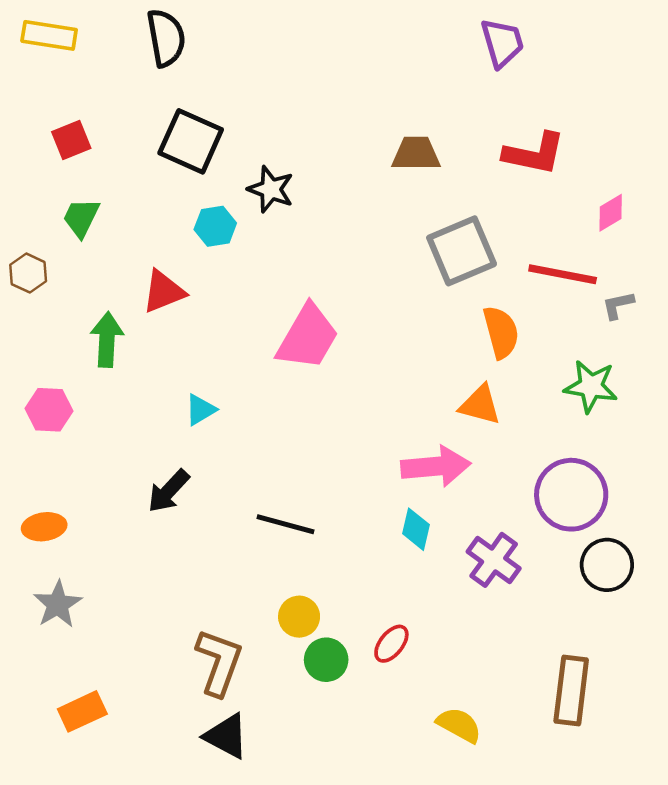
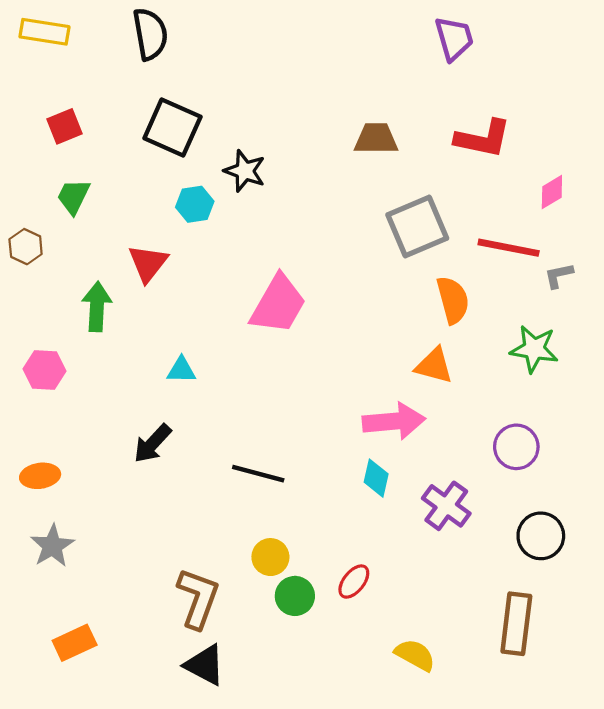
red triangle: (164, 292) -> (148, 263), turned -30
cyan triangle: (201, 410) -> (181, 370), turned 32
purple circle: (571, 495) -> (516, 447), size x0.7
black circle: (607, 565) -> (541, 536), moved

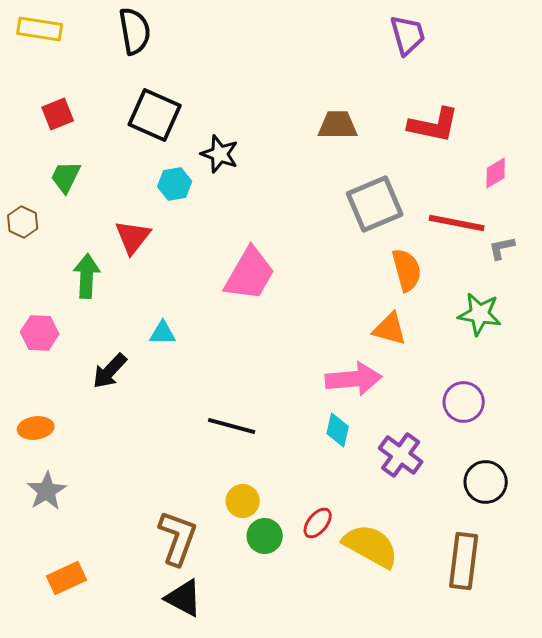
black arrow: (152, 444) -> (110, 371), moved
yellow semicircle: (415, 655) -> (371, 546), moved, size x1.5

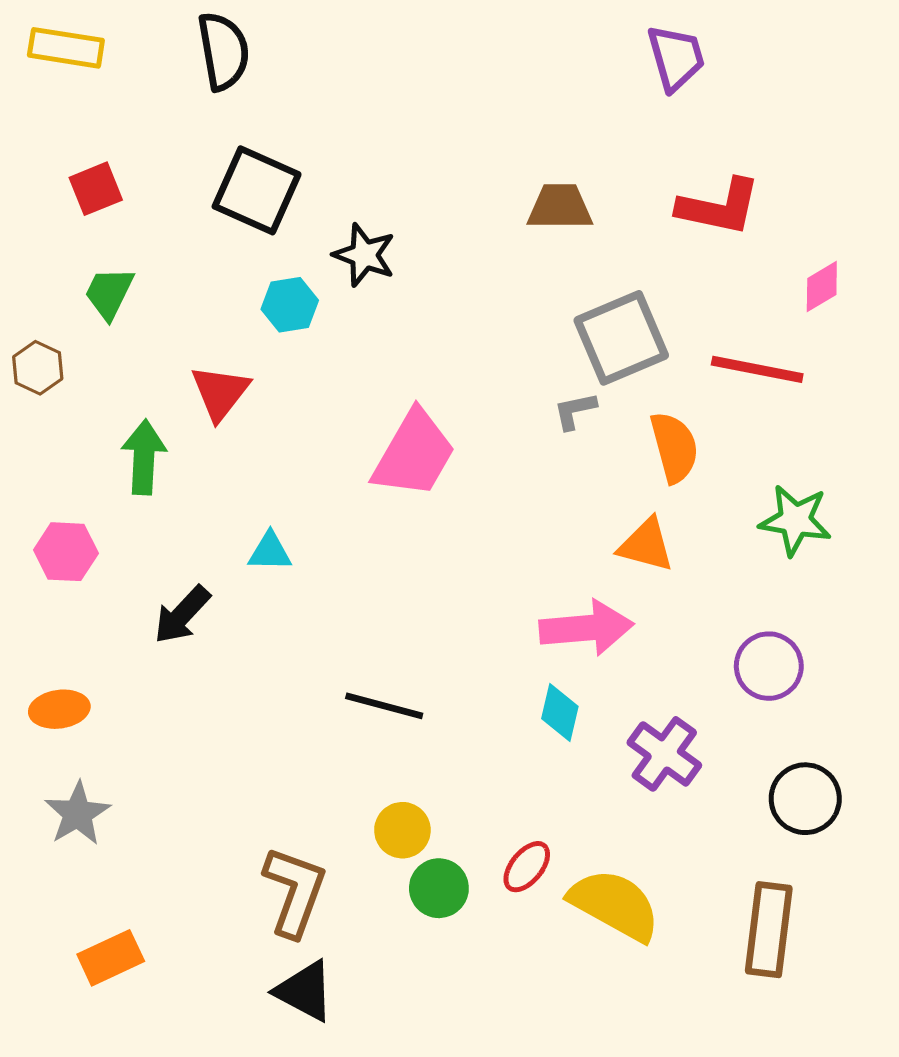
gray L-shape: (502, 248) -> (575, 411), moved

